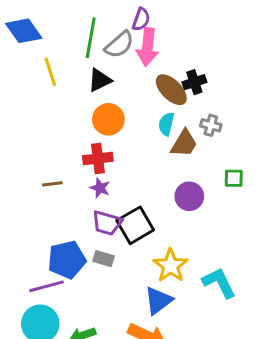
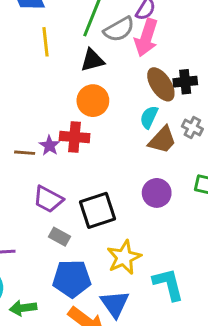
purple star: (100, 188) -> (49, 146), moved
purple trapezoid: (107, 223) -> (48, 199), moved
blue pentagon: (67, 260) -> (72, 279), moved
blue triangle: (158, 300) -> (115, 304), moved, turned -40

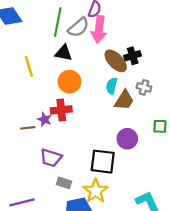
yellow line: (46, 42) -> (29, 67), moved
black triangle: (92, 60) -> (64, 53), turned 36
black square: (98, 210) -> (103, 162), moved, turned 36
yellow star: (124, 257) -> (96, 191), moved

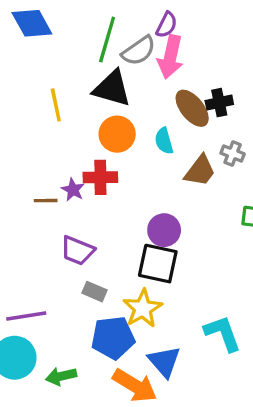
black triangle: (64, 53) -> (112, 88), size x1.4
cyan semicircle: (112, 86) -> (164, 141), moved, turned -35
purple circle: (127, 139) -> (164, 230), moved

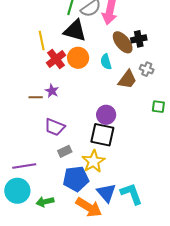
red cross: (100, 177) -> (56, 59), moved, turned -36
gray rectangle: (94, 292) -> (65, 151), turned -48
cyan L-shape: (223, 333) -> (131, 194), moved

